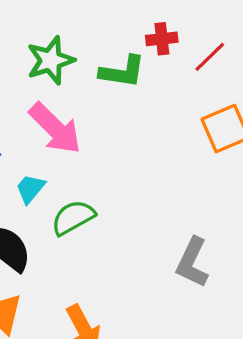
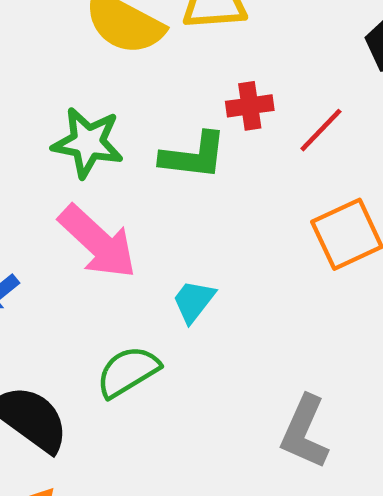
green star: (51, 60) -> (88, 143), turned 30
cyan trapezoid: (30, 189) -> (194, 301), moved

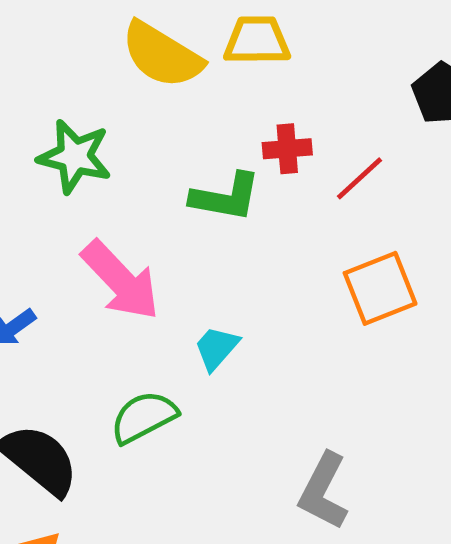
green star: (88, 143) -> (75, 156), moved

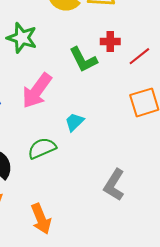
green L-shape: (226, 197) -> (83, 60), turned 48
pink arrow: (121, 280) -> (37, 91), turned 75

